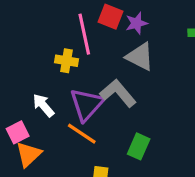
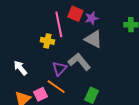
white arrow: (43, 105) -> (20, 68), moved
purple triangle: (87, 105) -> (59, 68), size x0.7
pink square: (18, 132) -> (40, 94), moved

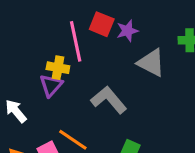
gray triangle: (93, 39) -> (151, 63), moved
purple triangle: (59, 68) -> (51, 85), moved

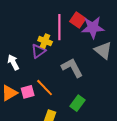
purple star: (127, 31) -> (93, 27), size x1.6

